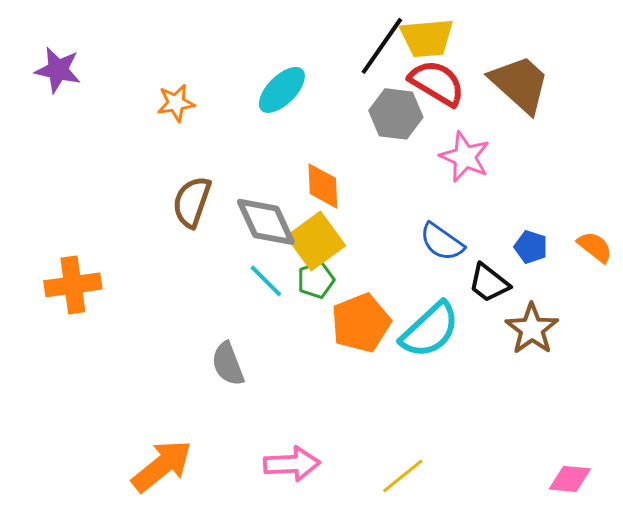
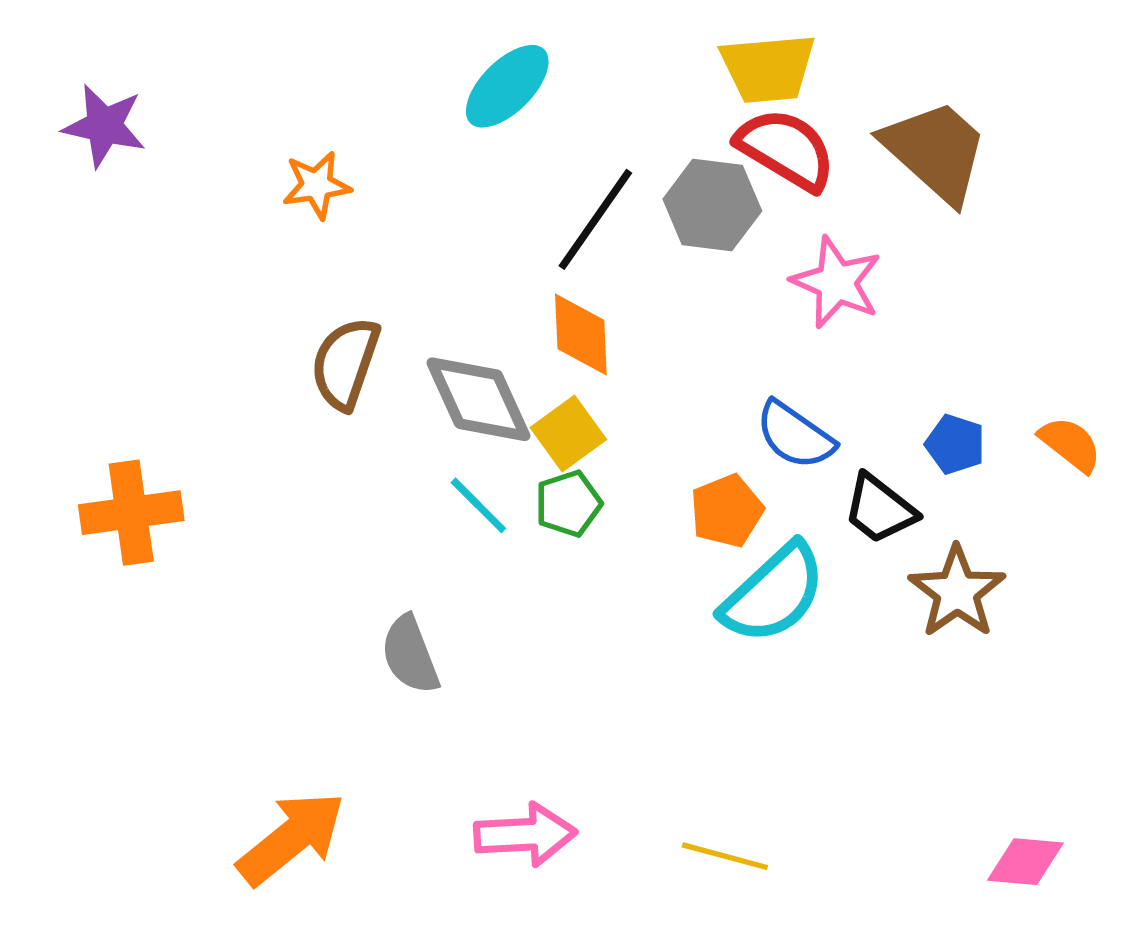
black line: (382, 46) -> (595, 219), moved
cyan ellipse: (282, 90) -> (507, 86), moved
yellow square: (316, 241) -> (568, 433), size x0.7
orange pentagon: (361, 323) -> (727, 511), moved, size x0.7
yellow line: (403, 476) -> (725, 856), turned 54

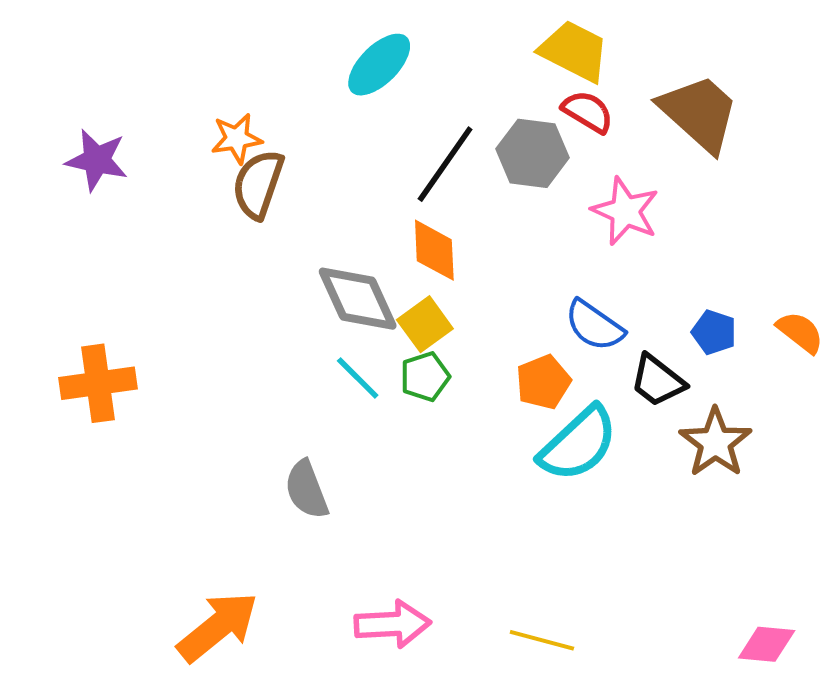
yellow trapezoid: (768, 68) -> (574, 51), turned -148
purple star: (104, 126) -> (97, 160), moved
red semicircle: (786, 149) -> (588, 112), size x0.7
brown semicircle: (345, 363) -> (258, 184), moved

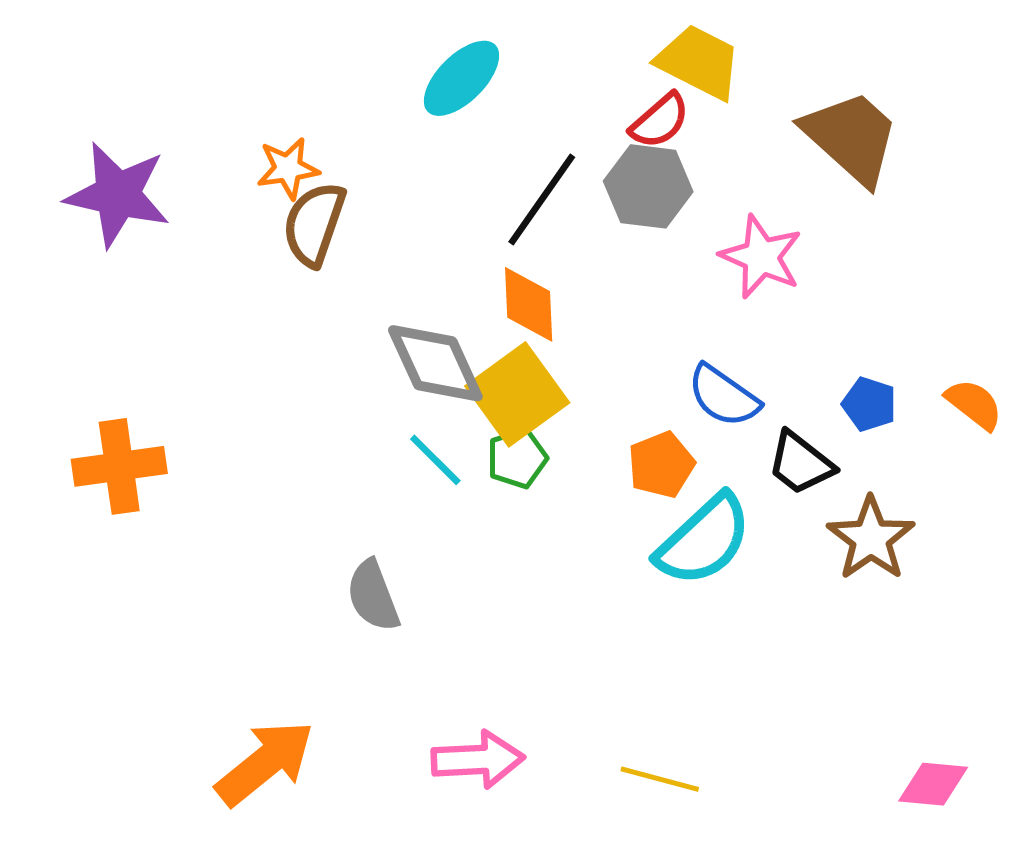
red semicircle: (588, 112) -> (660, 121), moved, turned 108
purple star: (97, 160) -> (118, 195), size x1.4
yellow square: (425, 324) -> (517, 394), size x1.5

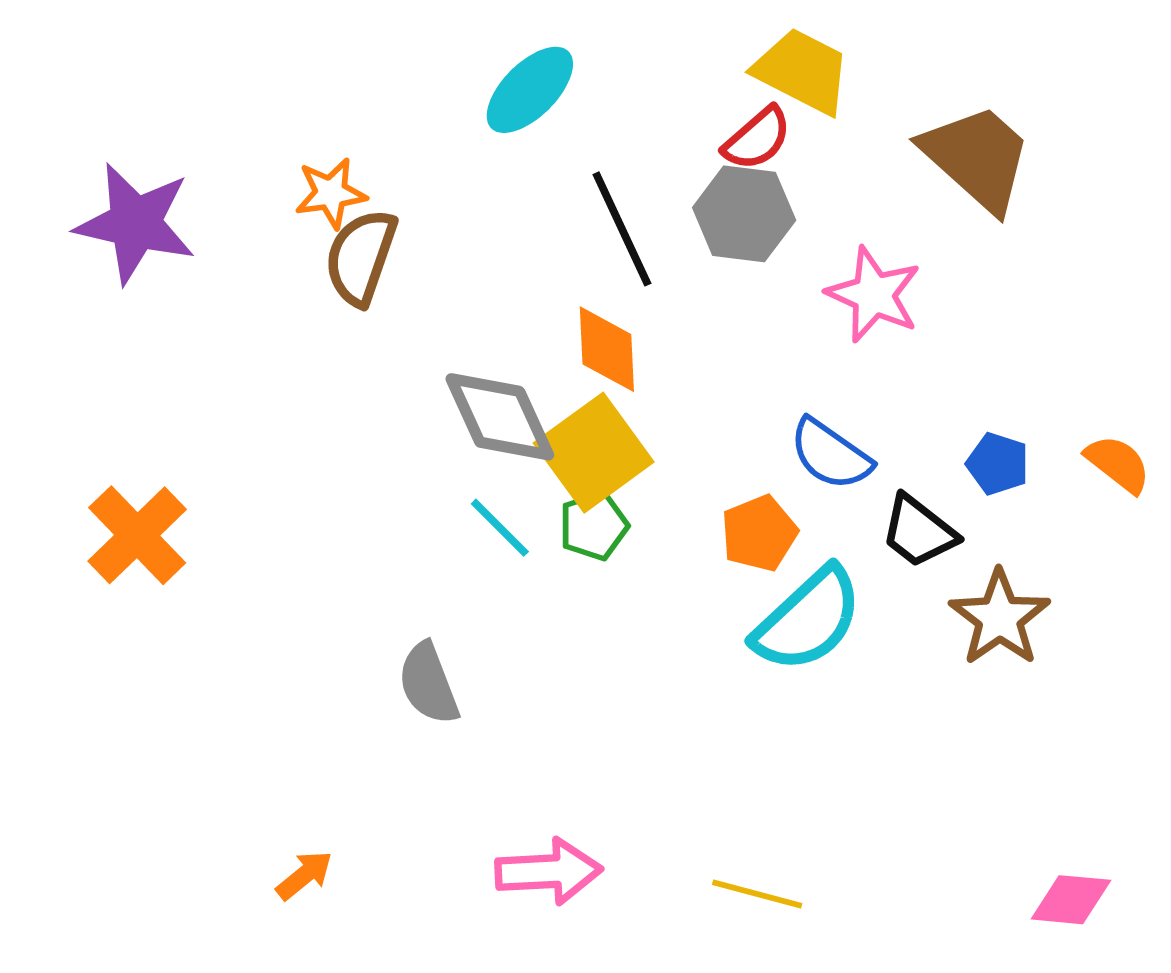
black line: (542, 199) -> (622, 229), turned -60
orange cross: (119, 466) -> (137, 535), turned -36
orange arrow: (265, 763) -> (304, 875), size x0.5

